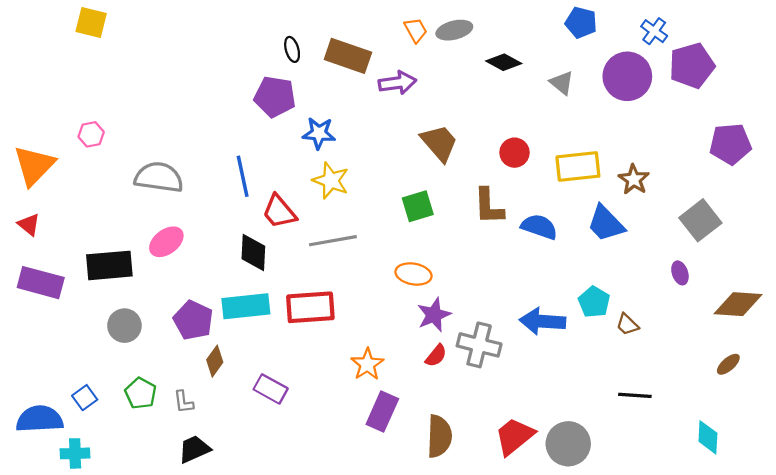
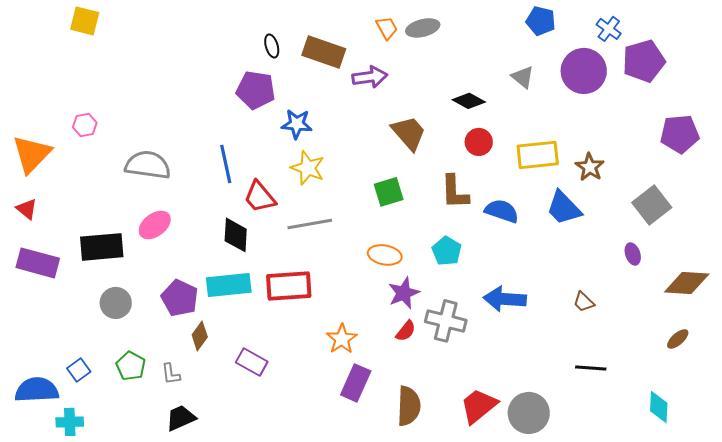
black diamond: (504, 62) -> (469, 101), moved
cyan pentagon: (594, 302) -> (447, 251), moved

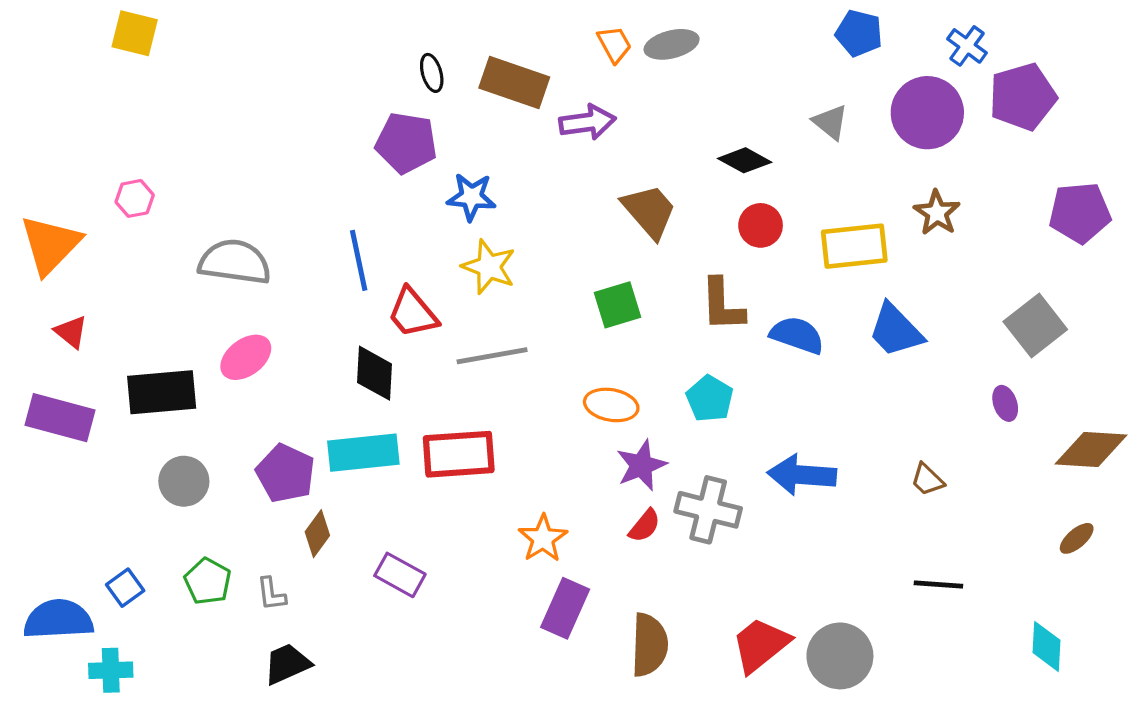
brown star: (590, 167) -> (937, 213), moved
red triangle: (27, 209) -> (71, 332), moved

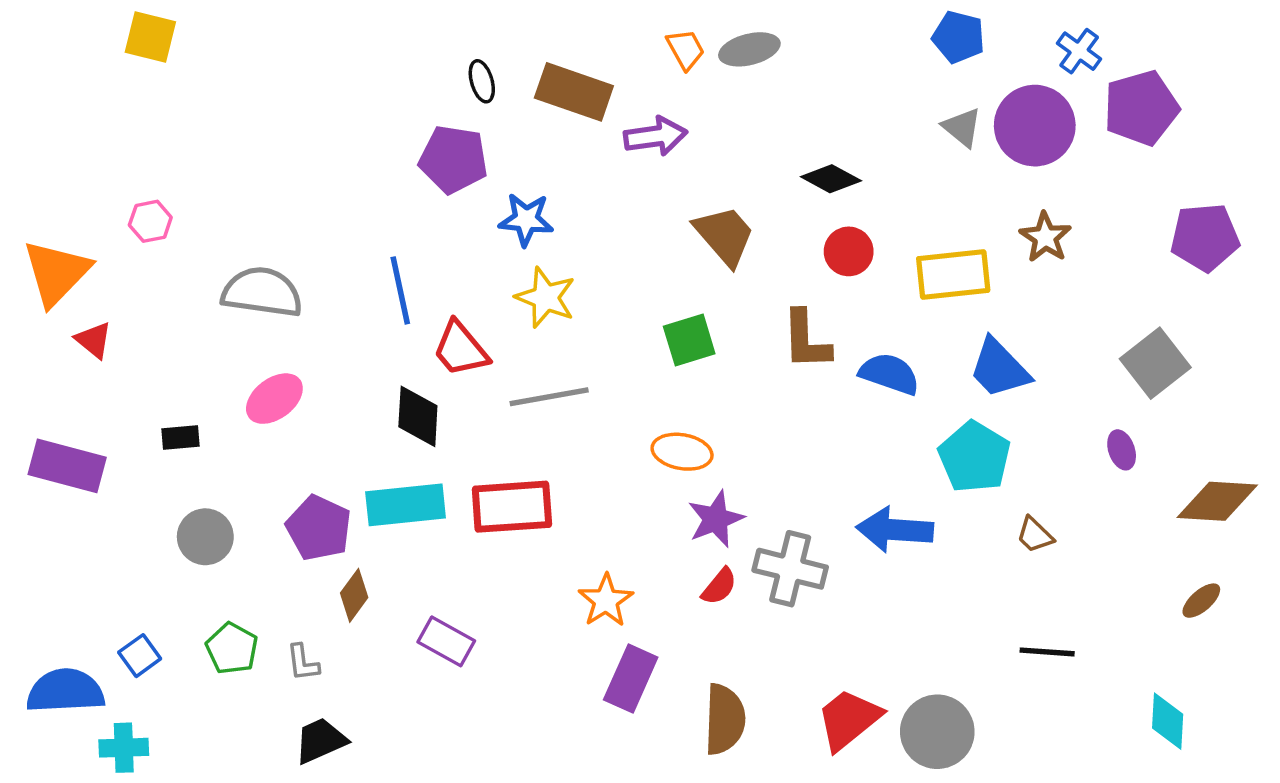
gray triangle: (830, 122) -> (962, 127), moved
red triangle: (71, 332) -> (94, 340), moved
black rectangle: (162, 392) -> (180, 438), size x0.5
cyan pentagon: (710, 399) -> (974, 457), moved, size x1.4

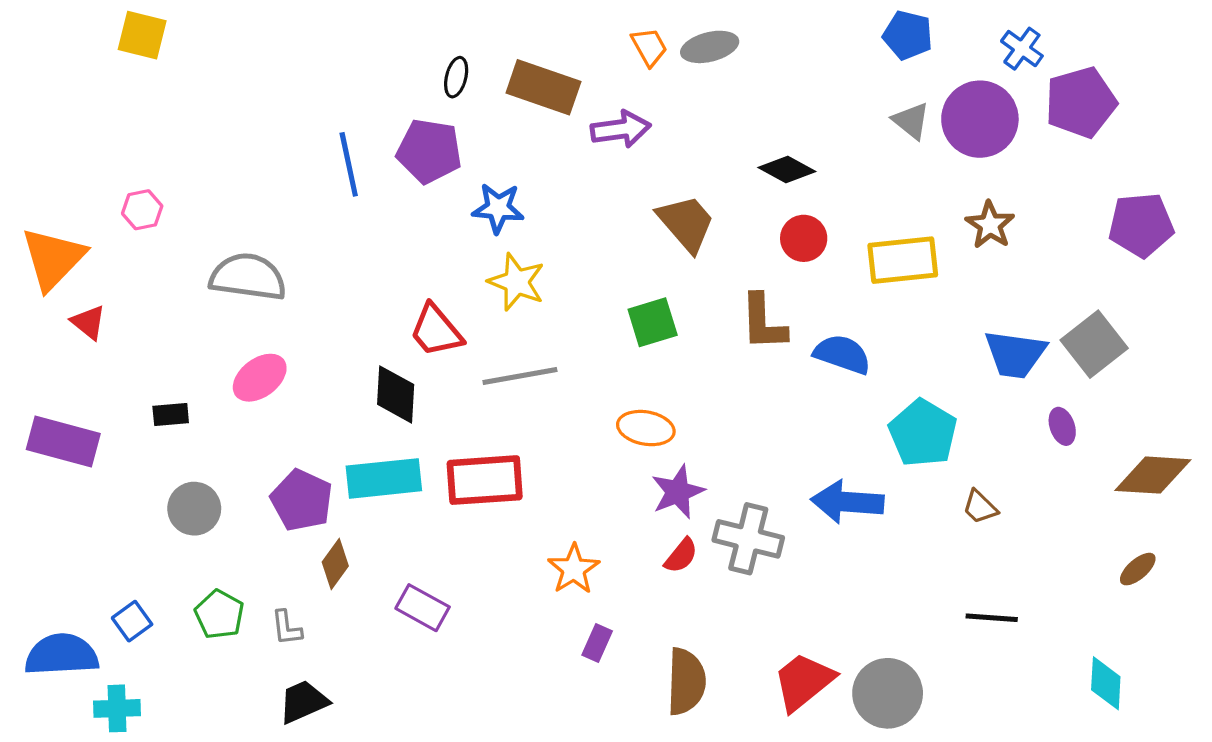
black ellipse: (482, 81) -> (456, 77), turned 30
blue line: (400, 290) -> (349, 164), moved
blue trapezoid: (999, 368) -> (1015, 354), moved, turned -38
purple rectangle: (631, 679) -> (597, 643), size x0.6

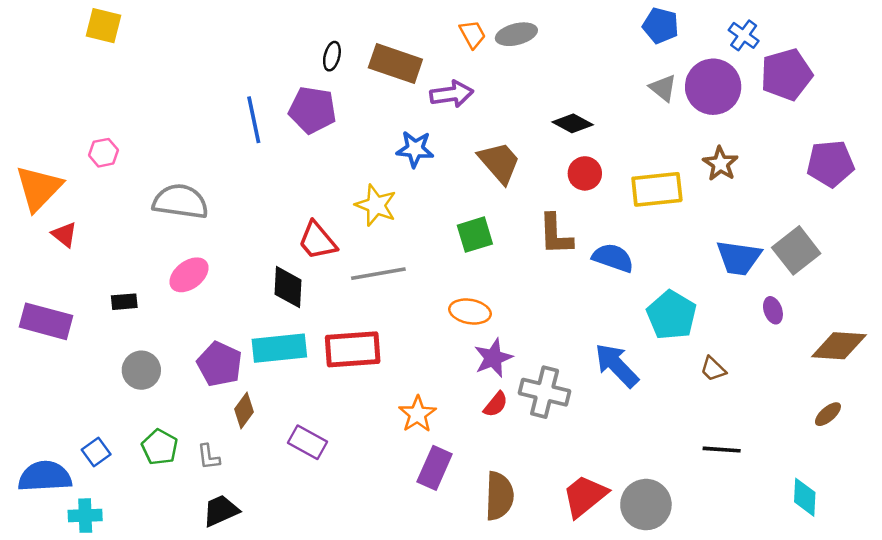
blue star: (498, 208) -> (415, 149), moved
blue arrow: (847, 502) -> (617, 365), turned 42
purple rectangle: (597, 643) -> (435, 468), size x1.6

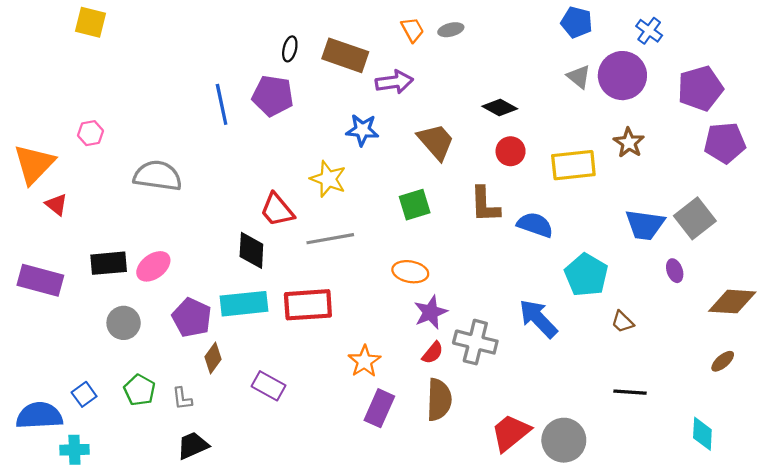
gray ellipse: (516, 34) -> (451, 30), size x0.7
purple pentagon: (786, 74) -> (700, 88), moved
pink ellipse: (189, 275) -> (153, 266), moved
black rectangle: (124, 302) -> (109, 263), size x1.6
brown semicircle: (499, 496) -> (439, 400), moved

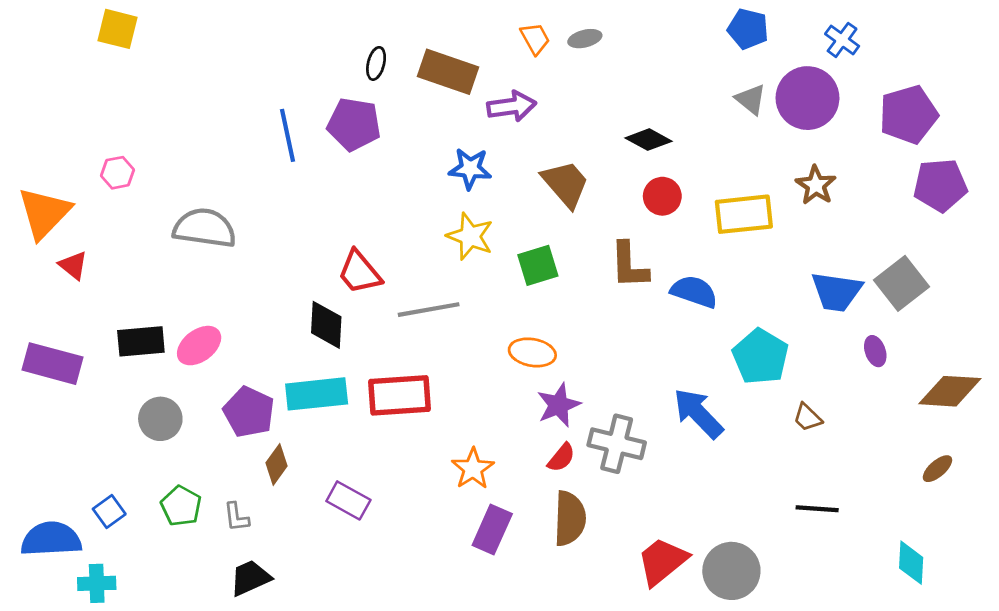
yellow star: (328, 179) -> (470, 236), moved

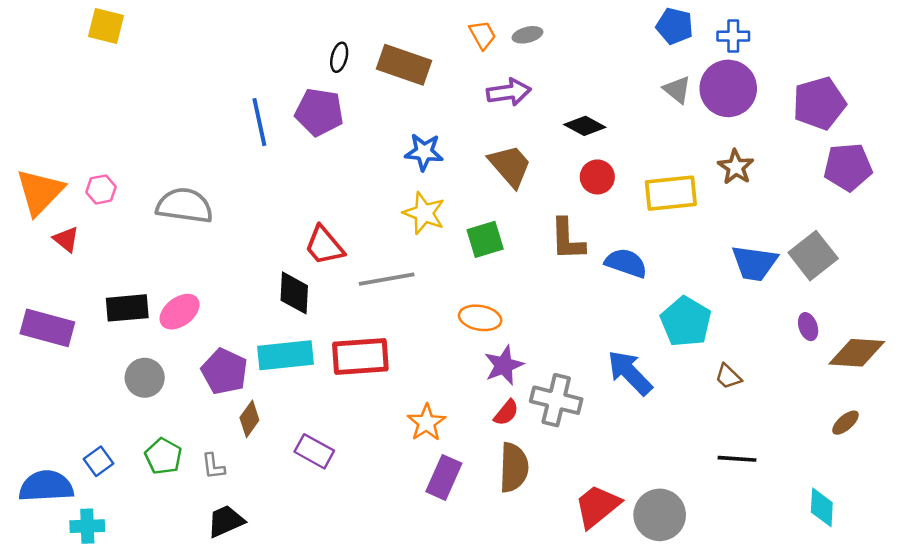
blue cross: (842, 40) -> (733, 36), moved, turned -36
purple arrow: (512, 106) -> (509, 92), moved
pink hexagon: (117, 173) -> (101, 189), moved
purple ellipse: (875, 351) -> (808, 327), moved

